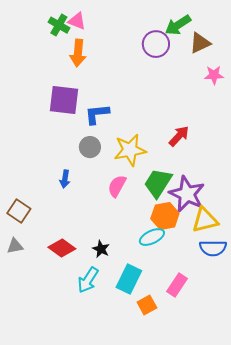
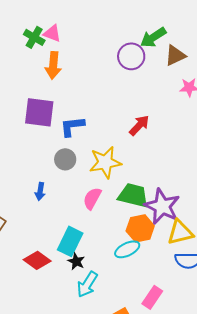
red arrow: (179, 136) -> (139, 125), moved
green trapezoid: (158, 183) -> (133, 195), turned 72
cyan rectangle: (129, 279) -> (70, 241), moved
cyan arrow: (88, 280) -> (87, 284), moved

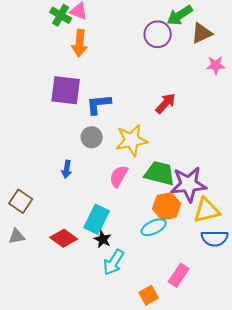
purple star: (162, 206) -> (189, 184), turned -30

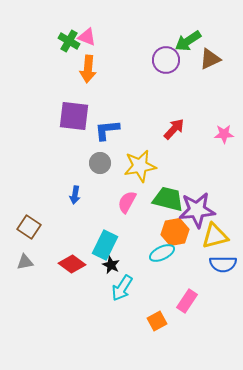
pink star: (216, 65) -> (224, 134), moved

